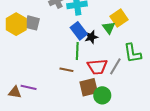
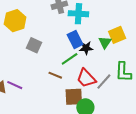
gray square: (32, 23) -> (34, 45), moved
green line: (77, 51) -> (70, 59), turned 42
red trapezoid: (97, 67) -> (86, 78), turned 40

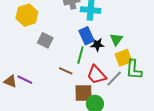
yellow square: (117, 35) -> (123, 58), moved
green line: (70, 59) -> (80, 55), turned -42

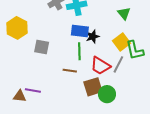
blue rectangle: (86, 36) -> (80, 31), turned -42
green triangle: (116, 39) -> (124, 13), moved

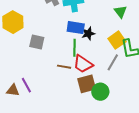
red trapezoid: (100, 66) -> (83, 64), moved
purple line: (33, 90) -> (26, 85), turned 49

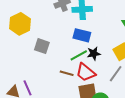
black star: (88, 33) -> (94, 53), moved
green line: (74, 48) -> (79, 55), turned 54

